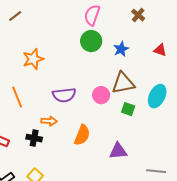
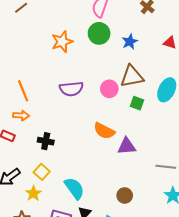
orange star: (33, 59) -> (62, 42), moved
orange arrow: (49, 121) -> (21, 115), moved
orange semicircle: (82, 135) -> (104, 131), moved, turned 95
black cross: (34, 138) -> (46, 141), moved

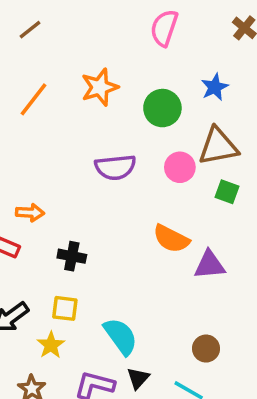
green circle: (99, 33) -> (162, 108), moved
orange line: (23, 91) -> (33, 99), moved, turned 60
yellow square: (42, 172) -> (65, 308), turned -35

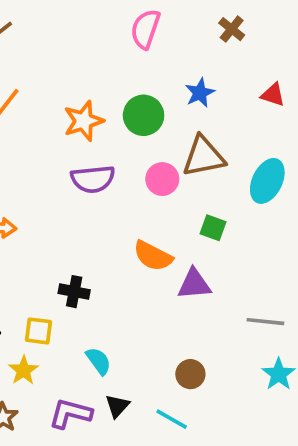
orange star: (100, 87) -> (84, 121), moved
green square: (227, 192) -> (213, 228), moved
black cross: (72, 256) -> (74, 292), moved
cyan semicircle: (121, 336) -> (99, 361), size x0.7

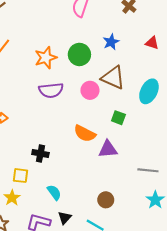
brown triangle: (204, 157) -> (113, 78), turned 35

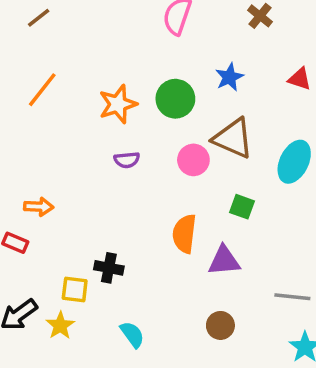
purple semicircle: (51, 90) -> (127, 160), size x0.6
orange semicircle: (85, 133) -> (184, 234), turned 70
yellow square: (20, 176) -> (75, 289), moved
yellow star: (12, 198) -> (60, 325), moved
brown circle: (106, 200) -> (220, 325), moved

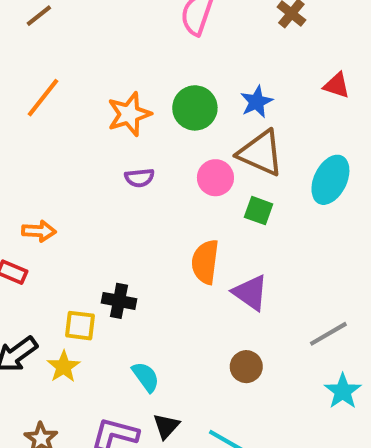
blue star: (229, 77) -> (257, 102), moved
green square: (242, 207) -> (259, 211), moved
purple triangle: (224, 261) -> (250, 293), turned 40
gray line: (292, 297) -> (328, 334), turned -36

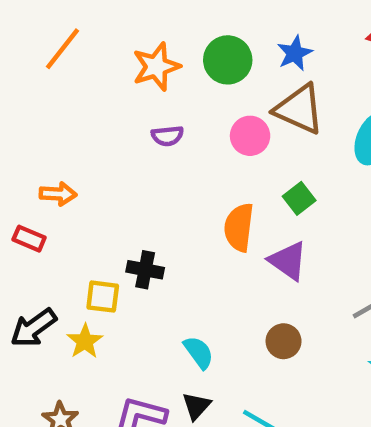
green square: (259, 211) -> (299, 198), moved, turned 32
cyan semicircle: (146, 377) -> (199, 352), moved

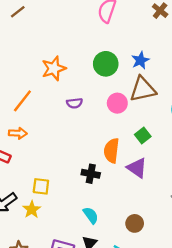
orange line: (63, 49) -> (22, 101), moved
orange star: (156, 67) -> (54, 68), moved
brown triangle: (299, 109) -> (143, 89), turned -36
black cross: (145, 270) -> (91, 174), moved
brown circle: (284, 341) -> (135, 223), moved

